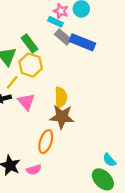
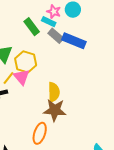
green rectangle: (30, 43) -> (32, 27), moved
pink triangle: (26, 102) -> (22, 77), moved

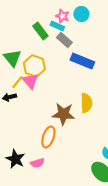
blue rectangle: (74, 41) -> (82, 61), moved
yellow semicircle: (54, 92) -> (86, 103), moved

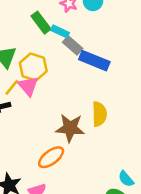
cyan rectangle: (57, 26) -> (60, 31), moved
gray rectangle: (64, 40) -> (73, 45), moved
orange ellipse: (48, 137) -> (51, 157), turned 35

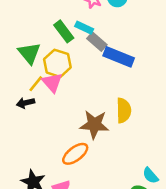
green rectangle: (41, 23) -> (64, 31), moved

